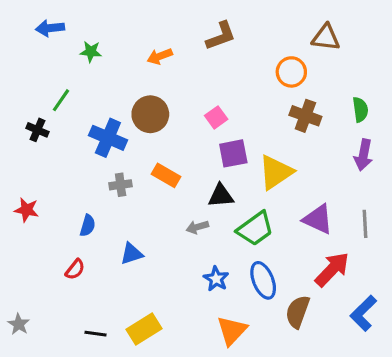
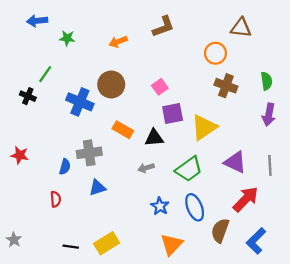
gray cross: (121, 185) -> (89, 153), moved, size x1.5
black triangle: (221, 196) -> (154, 138), moved
red semicircle: (75, 269) -> (56, 199), turned -42
blue L-shape: (363, 313) -> (256, 241), moved

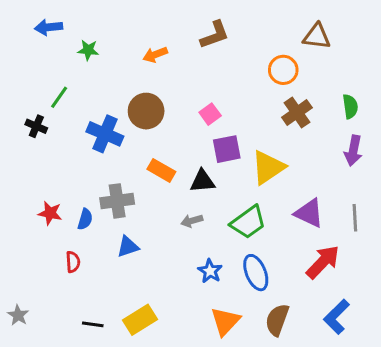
brown cross: (226, 86) -> (297, 113), turned 35
red star: (20, 155) -> (50, 213), moved
brown semicircle: (220, 230) -> (277, 320), moved

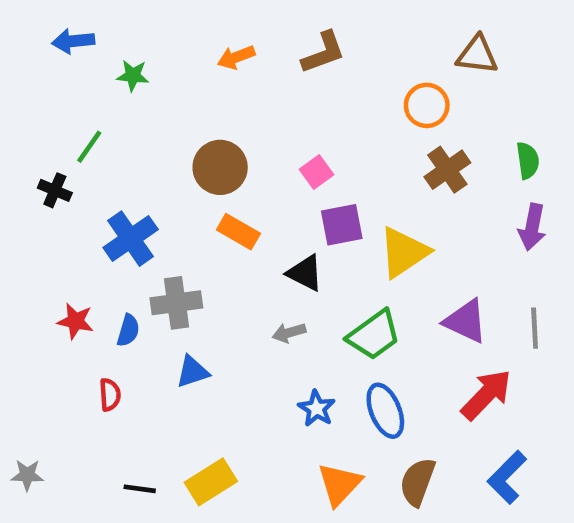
orange arrow: (155, 55) -> (236, 57), moved
blue cross: (105, 134) -> (131, 239), moved, turned 32
orange rectangle: (161, 170) -> (238, 232), moved
black triangle: (202, 181) -> (305, 273), turned 32
gray star: (18, 315) -> (27, 475), turned -30

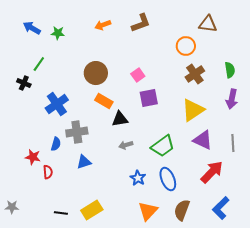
blue arrow: (73, 41) -> (32, 28), moved, turned 36
yellow triangle: (404, 252) -> (193, 110), moved
black triangle: (305, 273) -> (120, 119), moved, turned -36
red star: (75, 321) -> (33, 157), moved

